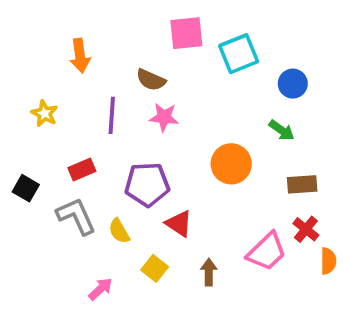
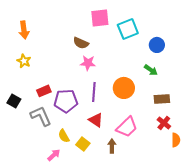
orange arrow: (80, 56) -> (24, 30), moved
purple line: (112, 115) -> (94, 92), moved
purple pentagon: (147, 184) -> (66, 101), moved
yellow semicircle: (119, 231) -> (64, 136), moved
pink trapezoid: (267, 252) -> (127, 127), moved

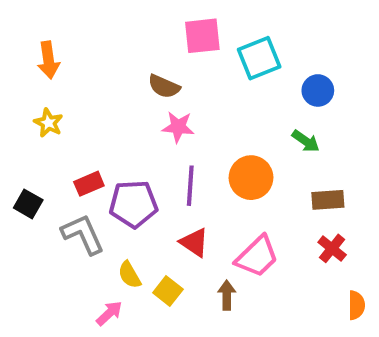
orange semicircle: (176, 140) -> (356, 305), moved

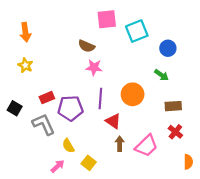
red triangle: (194, 242) -> (113, 121), moved
pink trapezoid: (257, 257) -> (146, 146), moved
yellow square: (168, 291) -> (89, 163), moved
brown arrow: (227, 295) -> (120, 144), moved

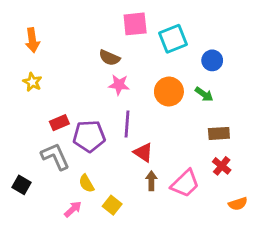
orange circle: (133, 94) -> (169, 92), moved
black square: (15, 108) -> (21, 185), moved
orange semicircle: (188, 162) -> (238, 204), turned 72

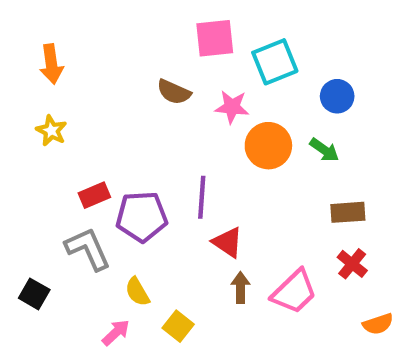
pink star: (119, 85) -> (232, 107), moved

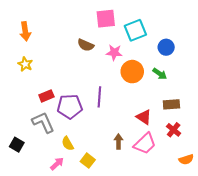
red triangle: (228, 242) -> (144, 117), moved

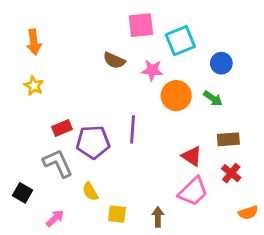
brown arrow: (118, 141) -> (158, 217), moved
yellow square: (88, 161) -> (117, 214), turned -32
pink arrow: (57, 164) -> (55, 218), moved

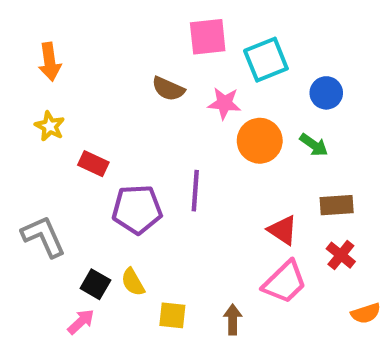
red rectangle: (62, 128) -> (93, 164), moved, turned 48
gray L-shape: (58, 163) -> (43, 236), moved
black square: (23, 193) -> (95, 284), moved

